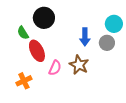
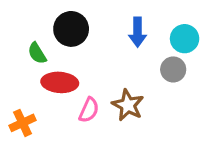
blue arrow: (85, 37) -> (138, 32), moved
red ellipse: (37, 51) -> (60, 82), turned -60
orange cross: (24, 81) -> (22, 123), moved

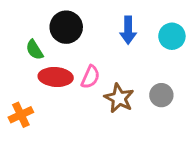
gray circle: (173, 69) -> (161, 95), moved
pink semicircle: (89, 110) -> (90, 77), moved

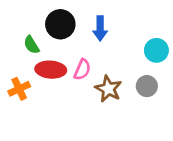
blue arrow: (128, 30) -> (100, 28), moved
cyan circle: (172, 36) -> (156, 50), moved
orange cross: (21, 115) -> (19, 89), moved

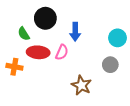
blue arrow: (100, 28) -> (75, 32), moved
orange cross: (19, 89) -> (14, 67), turned 35
brown star: (108, 89) -> (81, 85), moved

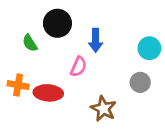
red ellipse: (38, 52) -> (48, 93), moved

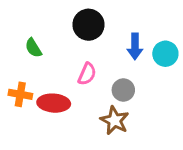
black circle: (57, 23) -> (88, 25), moved
blue arrow: (96, 40) -> (135, 46), moved
gray circle: (140, 82) -> (123, 90), moved

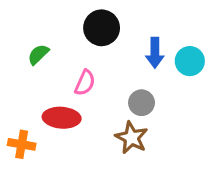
green semicircle: (33, 48) -> (38, 54), turned 78
pink semicircle: (87, 74) -> (85, 83), moved
orange cross: (20, 94) -> (22, 144), moved

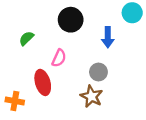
cyan circle: (190, 61) -> (132, 13), moved
red ellipse: (62, 118) -> (43, 82), turned 70

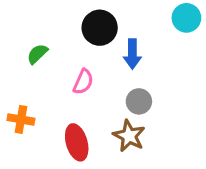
blue arrow: (108, 37) -> (132, 54), moved
red ellipse: (43, 82) -> (77, 142), moved
orange cross: (15, 101) -> (21, 119), moved

